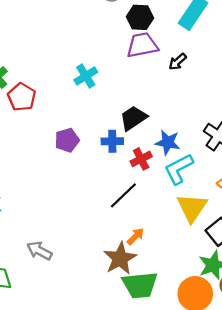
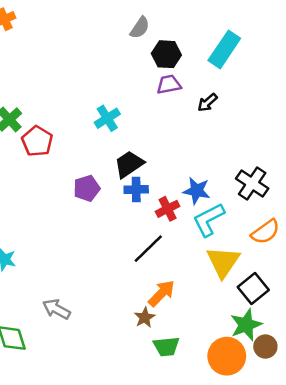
purple trapezoid: (142, 45) -> (169, 84), size x0.7
black trapezoid: (133, 118) -> (129, 164), moved
orange arrow: (136, 236) -> (162, 293), size x1.4
brown star: (120, 258) -> (145, 318), size x0.6
green trapezoid: (140, 285) -> (166, 346), size x0.7

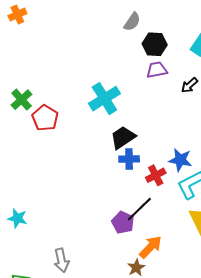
cyan cross: (107, 118) -> (104, 99), size x1.4
purple pentagon: (87, 188) -> (123, 222), moved, turned -30
gray arrow: (56, 309) -> (61, 260), turned -130

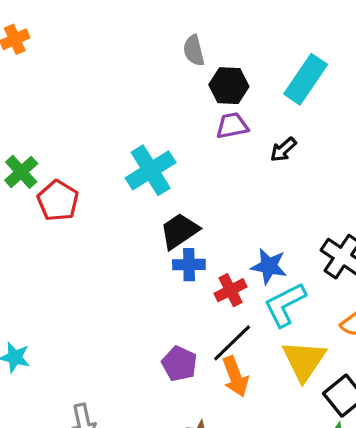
gray semicircle: (132, 22) -> (194, 50), turned 132
black line: (139, 209) -> (232, 343), moved
orange arrow: (151, 247) -> (235, 376), moved, turned 115

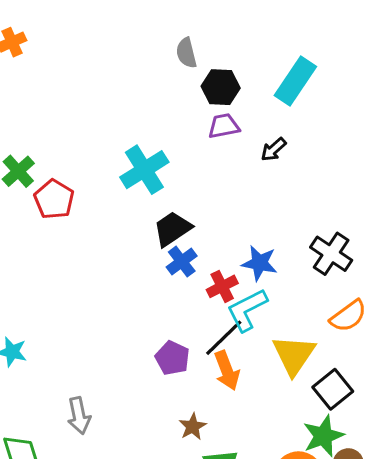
blue cross: (189, 265) -> (182, 262), turned -36
cyan L-shape: (285, 305) -> (247, 310), moved

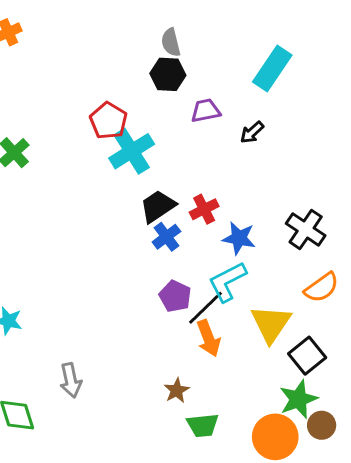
black hexagon: (221, 87) -> (168, 74), moved
red pentagon: (54, 199) -> (108, 121), moved
red cross: (222, 286) -> (204, 209), moved
purple pentagon: (172, 358) -> (175, 296), moved

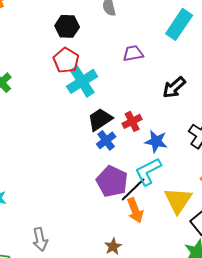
black hexagon: (168, 74) -> (67, 26), moved
black arrow: (252, 132) -> (174, 87), moved, size x1.4
purple pentagon: (175, 296) -> (112, 181), size x1.4

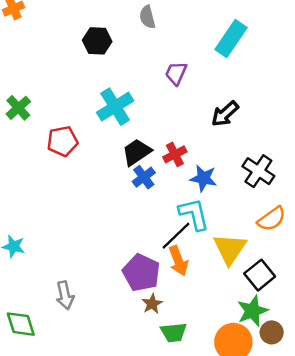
purple trapezoid: (133, 53) -> (176, 73), turned -55
red pentagon: (66, 60) -> (63, 141), moved, turned 30
cyan L-shape: (148, 171) -> (194, 214), turned 104
purple pentagon: (112, 181) -> (141, 273), moved

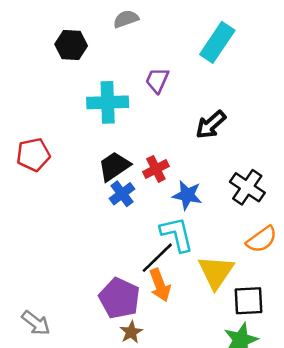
gray semicircle: (147, 17) -> (126, 19), turned 85
cyan cross: (115, 107) -> (108, 102), moved, turned 30
black square: (260, 275) -> (249, 301), turned 36
gray arrow: (65, 295) -> (36, 323), turned -40

